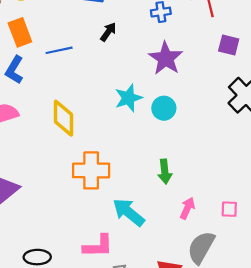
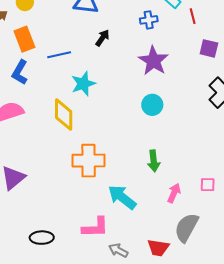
cyan star: (128, 98) -> (83, 84), moved
pink square: (229, 209) -> (208, 185), moved

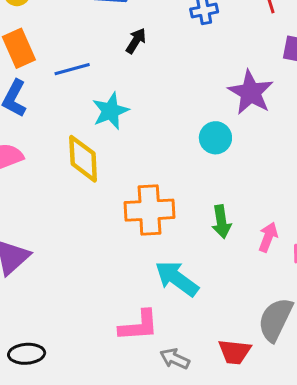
purple star: (153, 61) -> (251, 92), moved
orange cross: (89, 161) -> (150, 210), moved
pink arrow: (174, 193) -> (268, 237), moved
black ellipse: (42, 238) -> (27, 354), moved

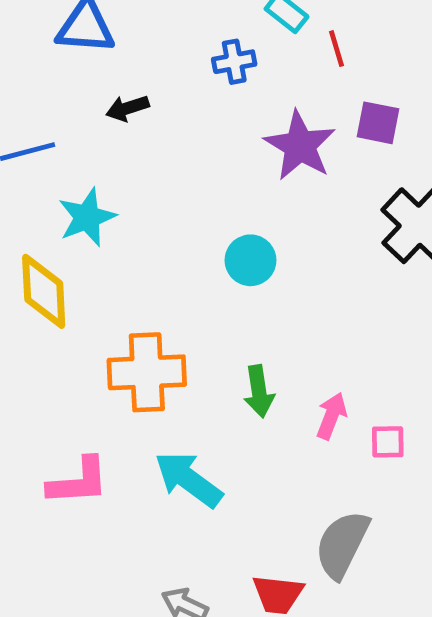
black arrow: (136, 41) -> (127, 108), turned -140
purple star: (251, 92) -> (300, 146), moved
pink L-shape: (139, 326) -> (78, 481), moved

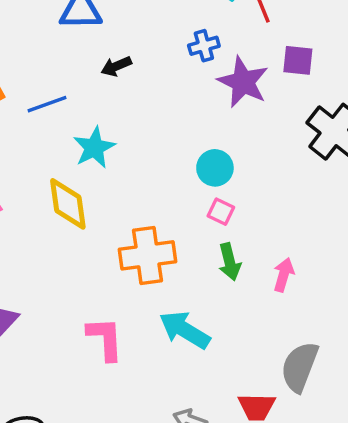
blue cross: (234, 62) -> (204, 46), moved
pink square: (388, 442) -> (221, 212), moved, turned 32
pink L-shape: (78, 481) -> (105, 339), turned -84

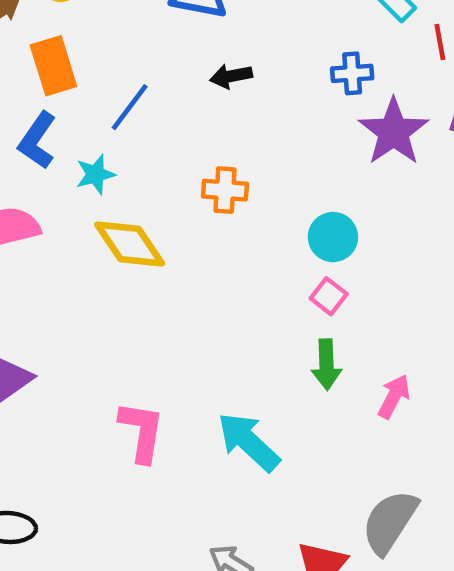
blue line: (47, 104) -> (130, 107), turned -45
cyan star: (94, 148) -> (95, 174), moved, size x0.7
yellow diamond: (68, 204) -> (130, 244), turned -38
orange cross: (148, 255) -> (225, 190), moved, size x0.6

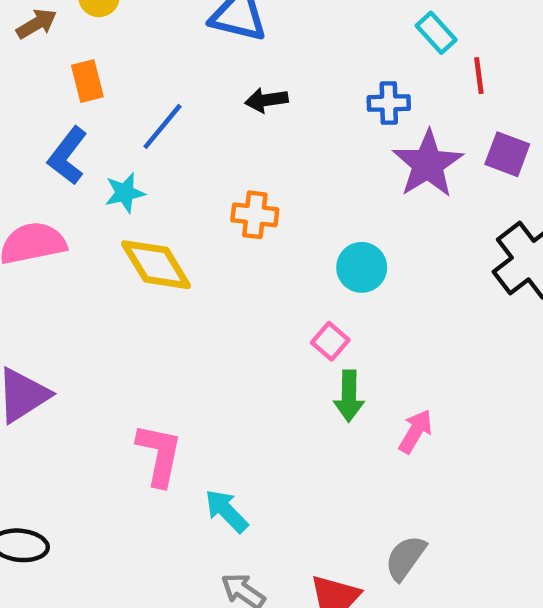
orange rectangle: (53, 66) -> (87, 81), size x0.7
pink square: (329, 296) -> (330, 341), moved
cyan arrow: (249, 442) -> (226, 511), moved, size x0.7
gray semicircle: (390, 522) -> (405, 558), size x0.7

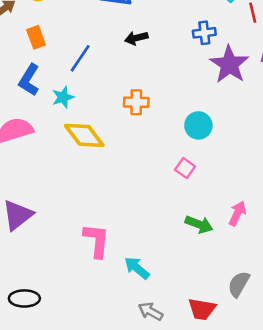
green arrow: (349, 396) -> (199, 224), moved, turned -64

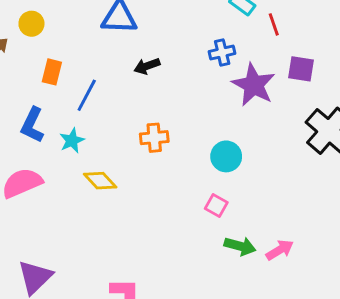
orange rectangle: (36, 37) -> (52, 72), moved, turned 40
yellow diamond: (84, 135) -> (100, 181), size x0.7
pink arrow: (237, 213) -> (280, 250), turned 40
green arrow: (199, 224) -> (240, 246), moved

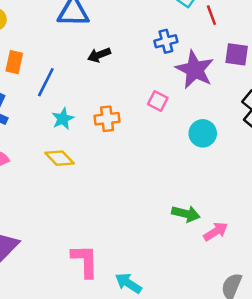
cyan star: (72, 141) -> (63, 119), moved
cyan circle: (226, 156) -> (203, 133), moved
pink square: (216, 206) -> (158, 101), moved
pink arrow: (280, 250) -> (216, 232), moved

